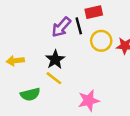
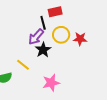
purple arrow: (61, 27) -> (36, 37), moved
black star: (55, 59) -> (43, 50), moved

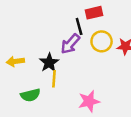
black star: (43, 50) -> (49, 63), moved
yellow line: (23, 65) -> (54, 79), turned 56

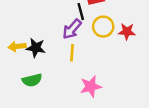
black star: (49, 63) -> (36, 48), moved, turned -30
yellow line: (54, 79) -> (72, 53), moved

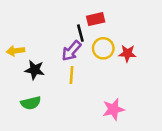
yellow arrow: (17, 47) -> (16, 51), moved
pink star: (91, 86) -> (113, 109), moved

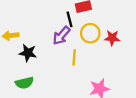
yellow line: (71, 75) -> (74, 57), moved

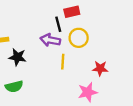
purple arrow: (61, 36) -> (50, 40), turned 60
red star: (112, 38) -> (100, 68), moved

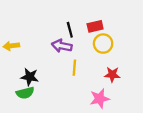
red rectangle: (72, 12) -> (95, 26), moved
yellow circle: (79, 38) -> (103, 44), moved
black star: (17, 57) -> (30, 77), moved

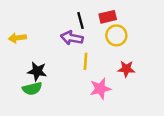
pink star: (100, 99) -> (100, 89), moved

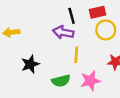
black star: (37, 71) -> (30, 64), turned -30
green semicircle: (32, 89) -> (61, 81), moved

